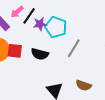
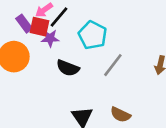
purple star: (40, 24) -> (50, 38), moved
red square: (15, 51) -> (40, 27), moved

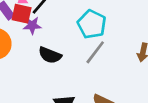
cyan pentagon: (93, 35) -> (92, 24), moved

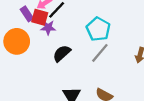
black semicircle: (50, 55) -> (62, 53), turned 114

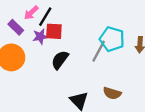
red square: (40, 17) -> (54, 31), moved
cyan pentagon: (98, 29) -> (112, 39), moved

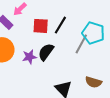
black line: (45, 17) -> (60, 25), moved
purple star: (40, 37) -> (29, 57), moved

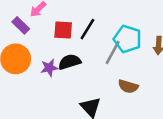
black semicircle: (46, 52) -> (70, 62), turned 36
brown semicircle: (93, 82) -> (128, 86), moved

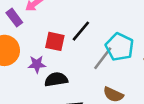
red square: (63, 30) -> (55, 41), moved
black semicircle: (70, 62) -> (56, 79), moved

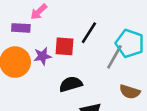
purple rectangle: (14, 18) -> (21, 28), turned -42
purple star: (37, 64) -> (42, 56), moved

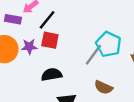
black line: (89, 33) -> (47, 20), moved

